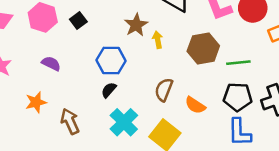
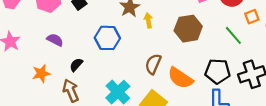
green line: (238, 63) -> (233, 35), moved, turned 54
black semicircle: (109, 90) -> (76, 65), moved
orange semicircle: (195, 105) -> (180, 78), size x1.4

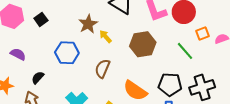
yellow arrow: (148, 20) -> (105, 36), turned -32
brown semicircle: (153, 64) -> (103, 69), moved

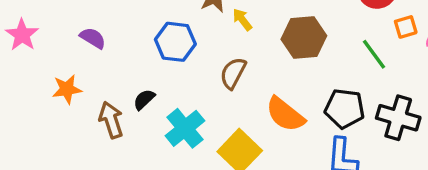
black semicircle: (38, 78) -> (144, 99), moved
black cross: (202, 87) -> (398, 118), turned 30

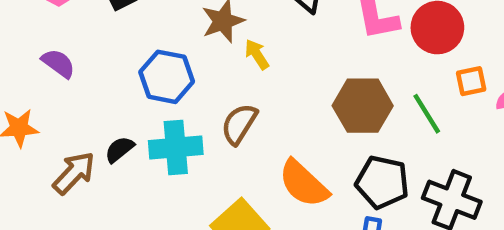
brown hexagon: (304, 38) -> (363, 106), moved
brown arrow: (111, 120) -> (74, 173), turned 57
cyan cross: (185, 128) -> (176, 147), moved, turned 30

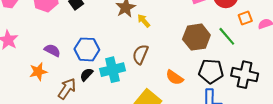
purple semicircle: (58, 63) -> (52, 50), moved
blue hexagon: (167, 77) -> (87, 49), moved
orange semicircle: (304, 184) -> (174, 77), size x0.7

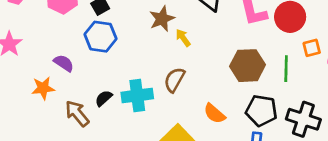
green line: (227, 36) -> (286, 69), turned 36
blue hexagon: (87, 49) -> (100, 37), moved
brown arrow: (67, 89) -> (77, 113), turned -80

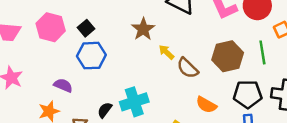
yellow arrow: (183, 38) -> (166, 52), moved
brown semicircle: (174, 80) -> (188, 68), moved, turned -65

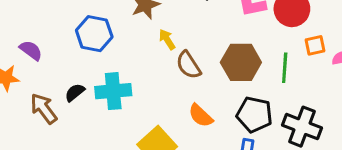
blue hexagon: (91, 56) -> (94, 34), moved

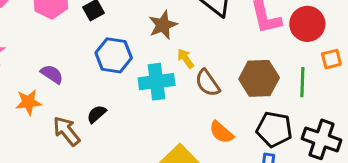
cyan cross: (113, 91) -> (157, 82), moved

